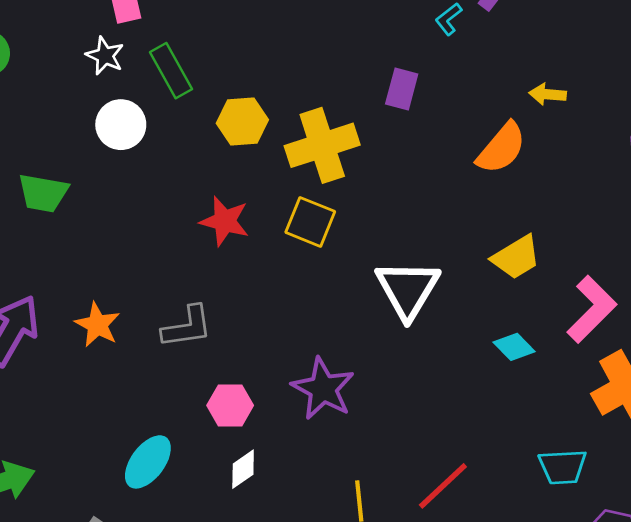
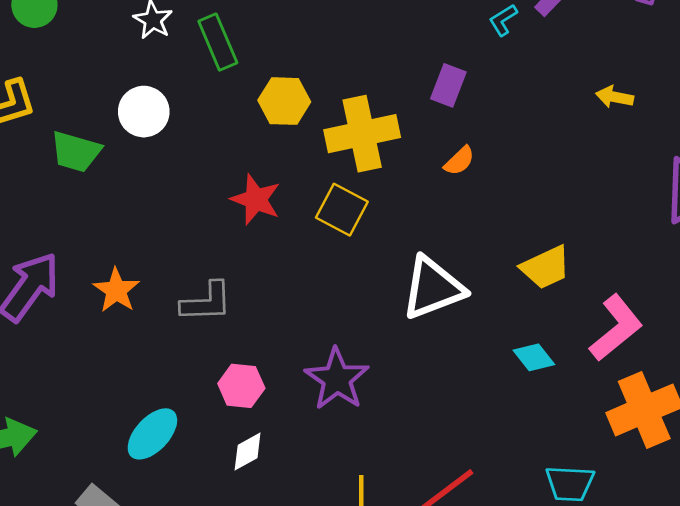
yellow arrow: (548, 94) -> (615, 97), moved
white circle: (121, 125) -> (144, 112), moved
orange semicircle: (501, 148) -> (459, 161), moved, size x0.6
white triangle: (408, 289) -> (433, 288), turned 32

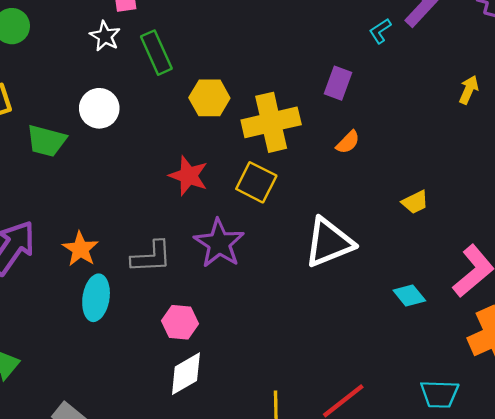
yellow arrow: (615, 97) -> (469, 90), turned 104
yellow trapezoid: (546, 267) -> (415, 202), moved, size x0.7
purple star: (337, 379) -> (219, 243), moved
cyan ellipse: (152, 434) -> (96, 298), moved, turned -33
white diamond: (248, 451) -> (186, 374), size x1.4

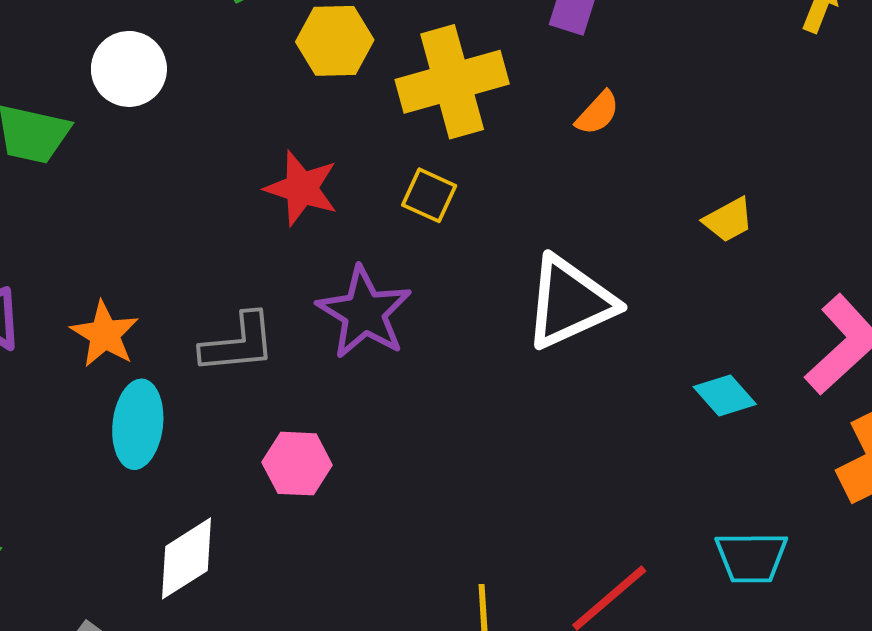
yellow square: (256, 182) -> (429, 195), size x0.7
white diamond: (186, 374) -> (187, 558), moved
cyan trapezoid: (439, 394) -> (751, 557), moved

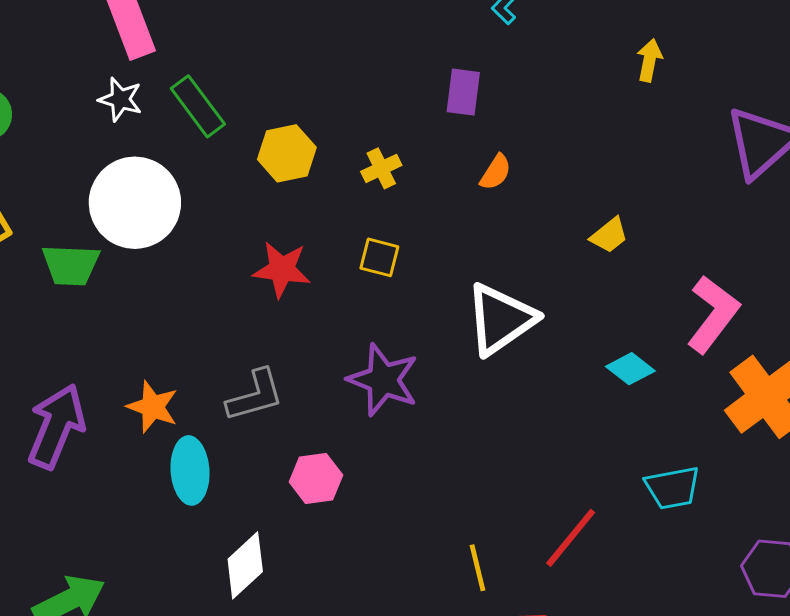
white circle: (129, 69) -> (135, 203), size x1.6
yellow cross: (452, 82) -> (381, 168), size x0.5
purple star: (364, 312) -> (383, 380), moved

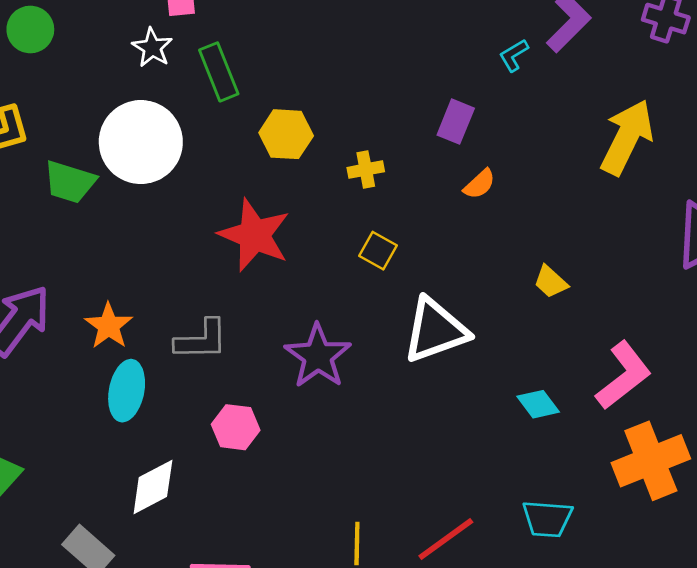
yellow arrow: (649, 60) -> (627, 137), size x2.0
orange semicircle: (496, 172) -> (479, 184), moved
yellow trapezoid: (609, 235) -> (551, 282), turned 66
yellow square: (379, 257) -> (378, 251), moved
red star: (282, 269) -> (254, 235), size x1.4

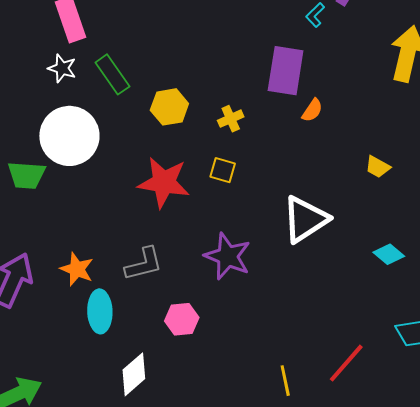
purple rectangle: (456, 122) -> (286, 71), size x1.6
yellow square: (378, 251) -> (223, 170), moved

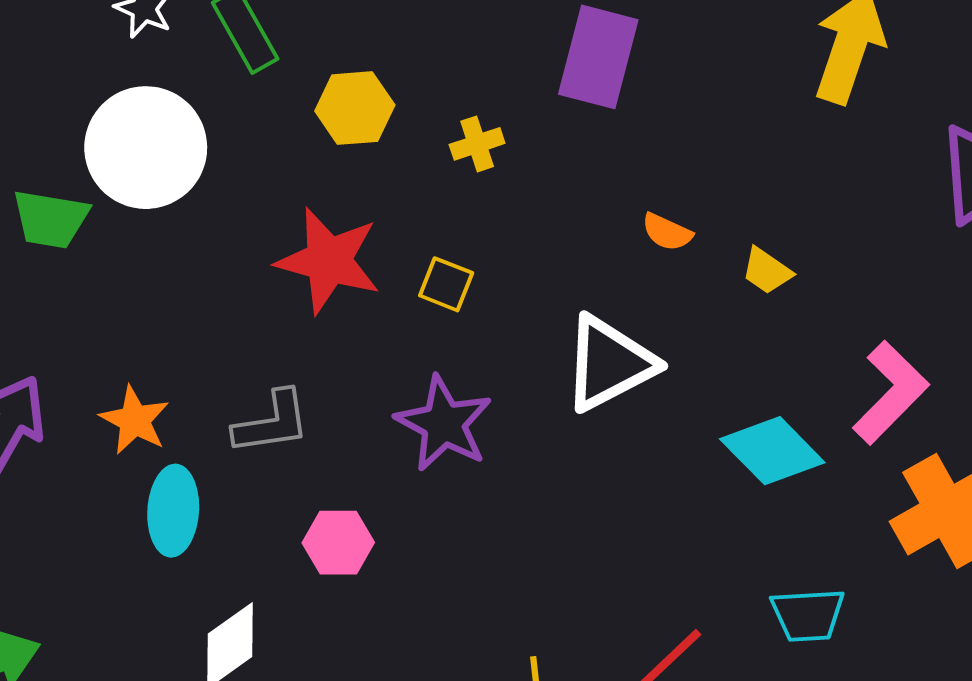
orange semicircle: (312, 110) -> (667, 232), moved, turned 75
yellow square: (223, 170) -> (446, 284), moved
cyan diamond: (389, 254) -> (772, 451), size x1.6

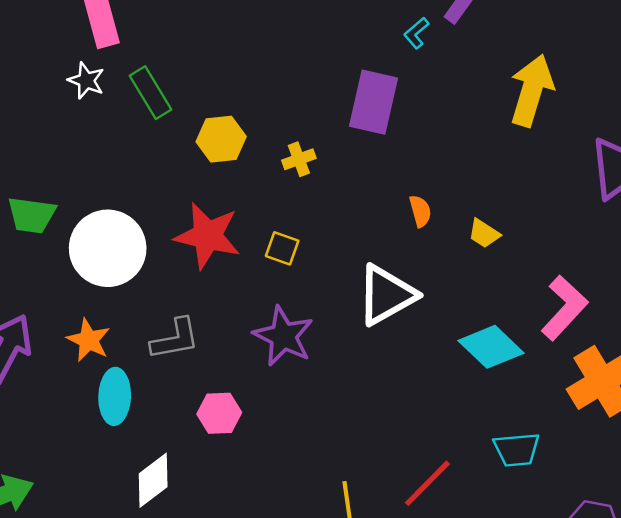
white circle: (146, 148) -> (108, 248), moved
orange semicircle: (667, 232) -> (420, 211), turned -128

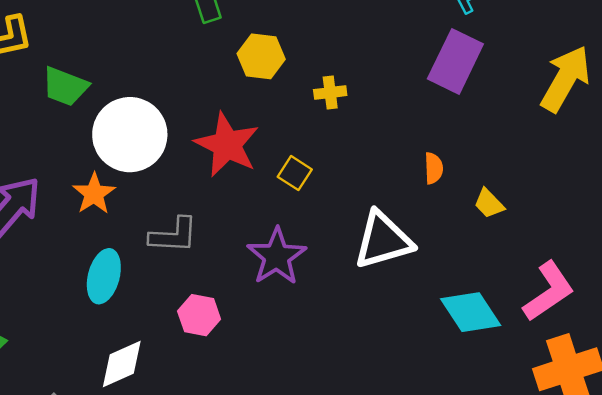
purple rectangle: (374, 102) -> (455, 61), moved
orange star: (89, 340) -> (94, 194), moved

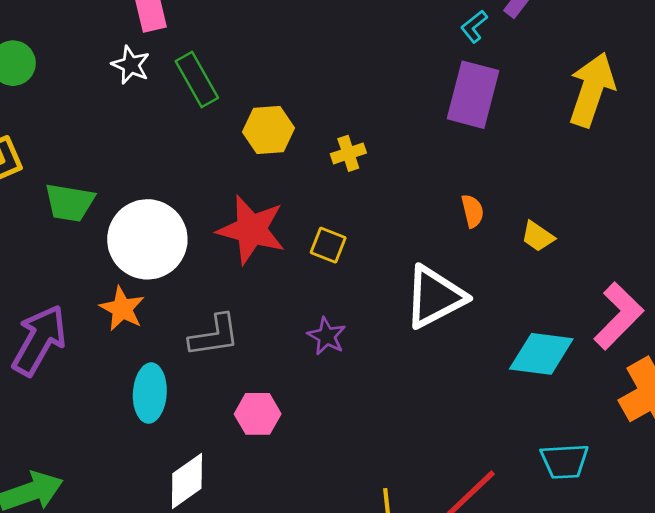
purple star: (277, 256) -> (327, 336), size x0.6
cyan diamond: (471, 312) -> (541, 354), turned -38

